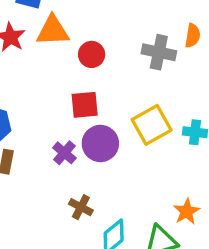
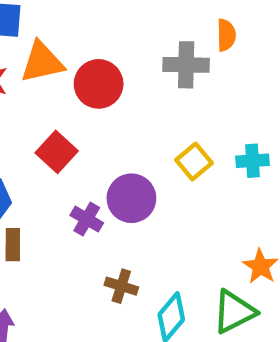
red circle: (92, 54) -> (99, 84), size x1.4
red square: (85, 105) -> (57, 152), moved, turned -32
yellow square: (152, 125) -> (194, 161), size x0.7

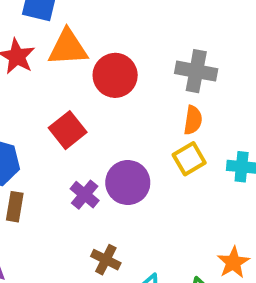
orange semicircle: (226, 35) -> (193, 120), moved

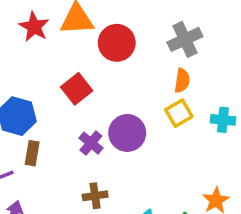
gray cross: (196, 71) -> (185, 39), turned -36
brown cross: (106, 260) -> (95, 196), moved, turned -35

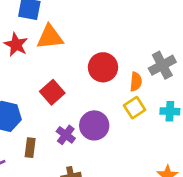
gray cross: (185, 39) -> (162, 65), moved
red circle: (117, 43) -> (103, 67), moved
brown rectangle: (32, 153) -> (30, 148), moved

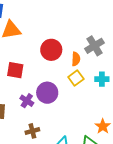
red square: (52, 92) -> (15, 70), turned -36

